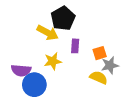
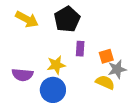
yellow arrow: (48, 33) -> (27, 19), moved
blue circle: (34, 85) -> (53, 90), moved

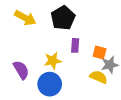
orange square: (106, 56) -> (100, 53), turned 32
purple semicircle: (22, 75) -> (21, 70), turned -126

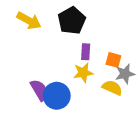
yellow star: (53, 61) -> (83, 73), moved
purple semicircle: (21, 70) -> (39, 90), moved

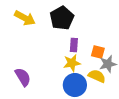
purple semicircle: (39, 90) -> (23, 77), moved
blue circle: (57, 96) -> (75, 85), moved

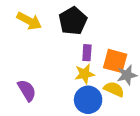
orange square: (98, 52) -> (115, 61), size x1.5

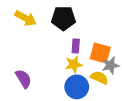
black pentagon: (73, 21) -> (63, 18), turned 30

